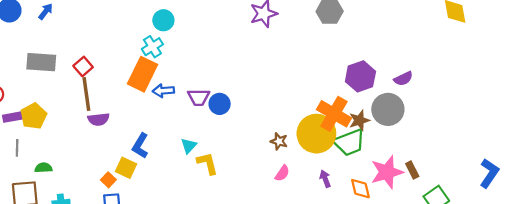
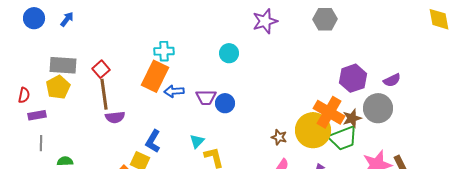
cyan circle: (163, 20) -> (229, 53), moved
cyan cross: (152, 47) -> (164, 51), turned 30
yellow pentagon: (34, 116) -> (58, 87), moved

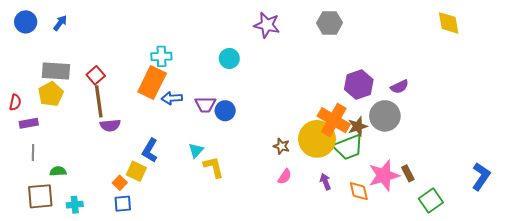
purple star: (265, 21) -> (267, 25), turned 30

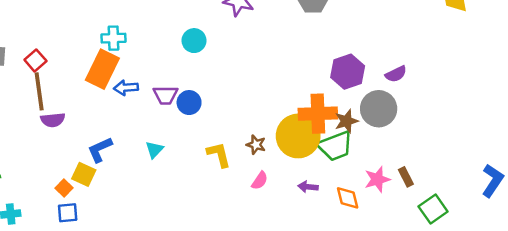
orange cross: (334, 120) -> (318, 114), turned -32
blue L-shape: (150, 150) -> (100, 150), turned 35
yellow L-shape: (214, 167) -> (219, 155), moved
pink star: (384, 175) -> (377, 179), size x0.7
purple arrow: (325, 182) -> (308, 187), turned -63

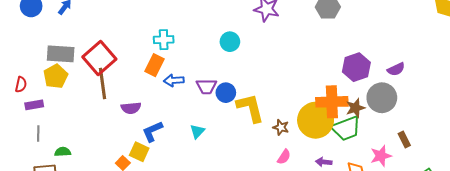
red square: (35, 60) -> (99, 58), size x1.8
orange rectangle: (102, 69) -> (154, 65), size x0.7
purple semicircle: (53, 120) -> (131, 108), moved
yellow L-shape: (219, 155) -> (250, 108), moved, size x1.4
brown rectangle: (406, 177) -> (404, 140), moved

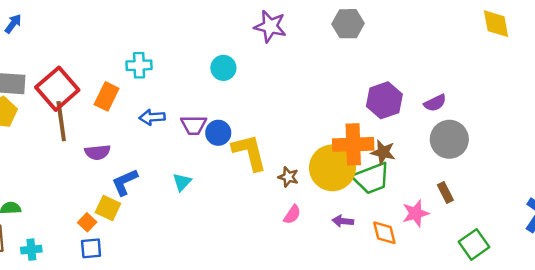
orange rectangle: (154, 65) -> (107, 96), moved
gray circle: (382, 98) -> (449, 139), moved
brown star: (355, 108) -> (383, 152), turned 30

